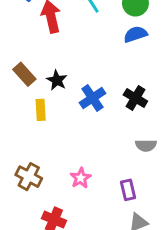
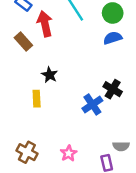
brown rectangle: (24, 74) -> (23, 42), moved
blue cross: (92, 98) -> (92, 105), moved
gray semicircle: (146, 145) -> (121, 146), moved

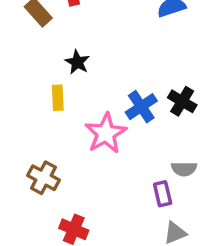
black cross: (113, 89) -> (182, 101), moved
pink star: (69, 153) -> (106, 133), moved, size x1.6

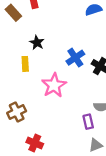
blue cross: (141, 107) -> (75, 58), moved
brown cross: (44, 178) -> (17, 112), turned 36

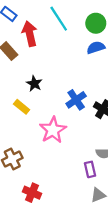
yellow rectangle: (25, 64) -> (22, 107), turned -48

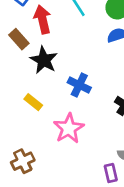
black star: (34, 84) -> (44, 60), moved, size x1.5
blue cross: (76, 100) -> (79, 85), moved, turned -30

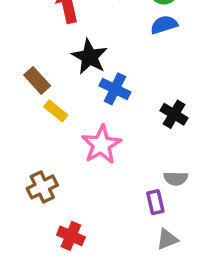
brown rectangle: (19, 39) -> (37, 80), moved
black star: (44, 60) -> (90, 57), moved

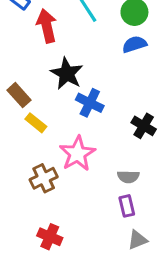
gray semicircle: (176, 178) -> (128, 177), moved
brown cross: (42, 187) -> (44, 178), moved

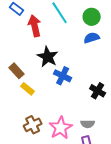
pink star: (77, 154) -> (61, 128), moved

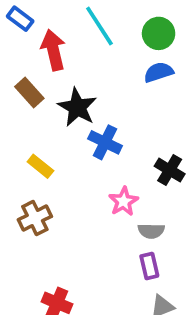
brown rectangle: (17, 71) -> (29, 92), moved
brown cross: (33, 125) -> (35, 218), moved
pink star: (61, 128) -> (123, 201), moved, size x0.7

